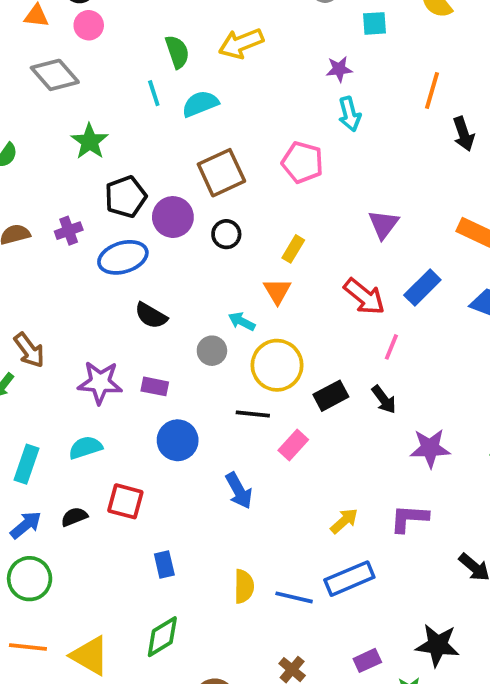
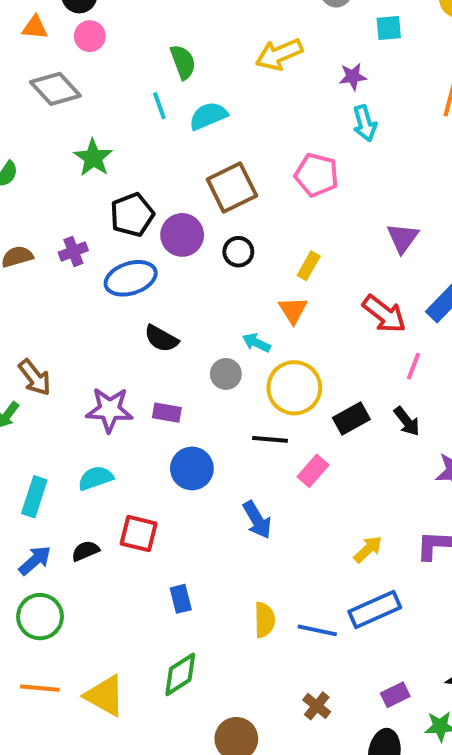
yellow arrow: (241, 43) -> (279, 54), moved

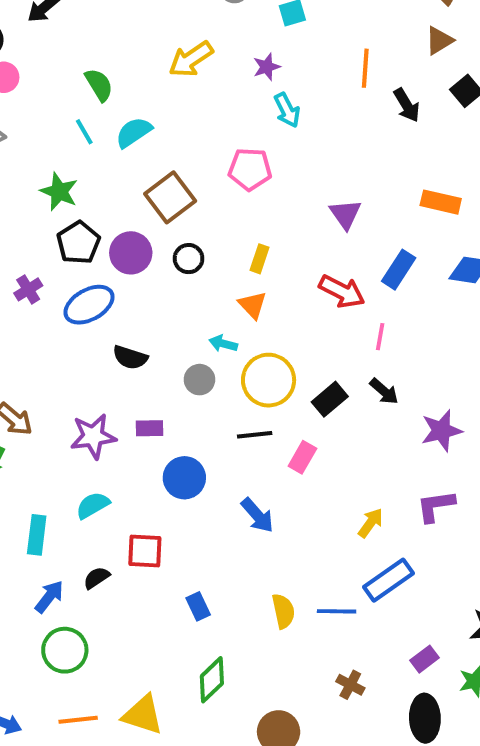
green star: (93, 158) -> (59, 192), moved

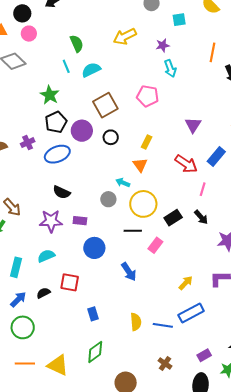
black semicircle: (130, 357) -> (62, 192), moved

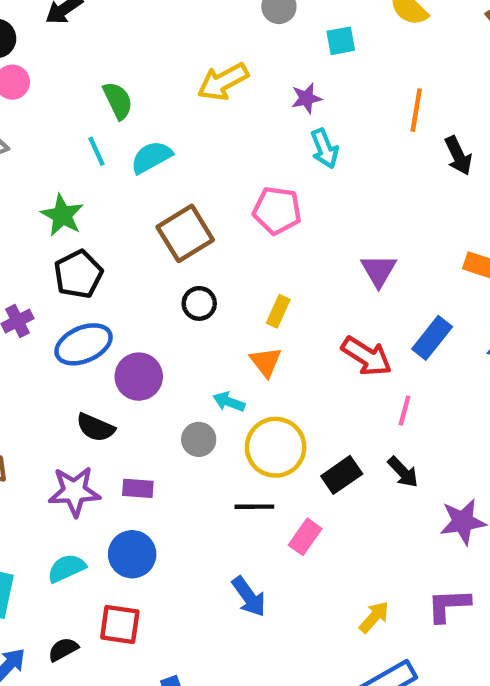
purple circle: (82, 131) -> (139, 377), moved
blue circle: (94, 248) -> (132, 554), moved

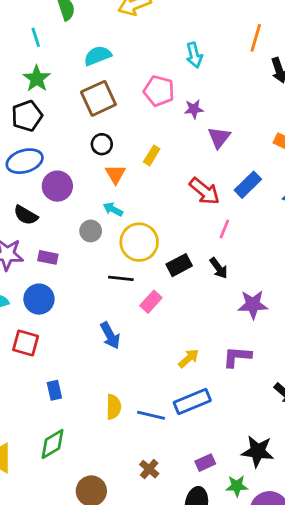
purple star: (306, 98) -> (194, 109), moved
cyan line: (97, 151) -> (36, 37), moved
cyan semicircle: (151, 157) -> (98, 56), moved
green star: (62, 215) -> (37, 79), moved
orange triangle: (266, 362) -> (116, 174), moved

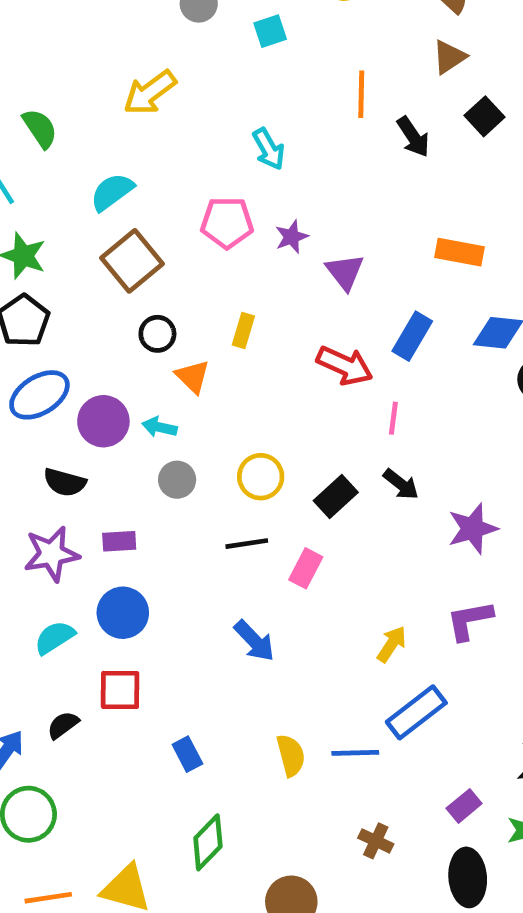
cyan arrow: (113, 209) -> (160, 427), moved
yellow circle: (139, 242) -> (261, 477), size x0.7

